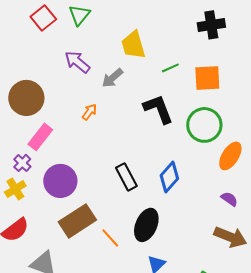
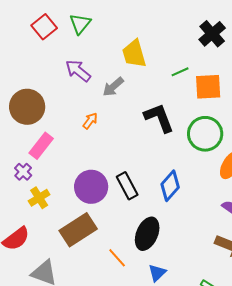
black cross: (211, 25) -> (212, 34), turned -32
green line: (170, 68) -> (180, 72), moved
purple circle: (60, 181) -> (91, 187), moved
yellow cross: (15, 189) -> (39, 198), moved
orange line: (110, 238) -> (117, 258), moved

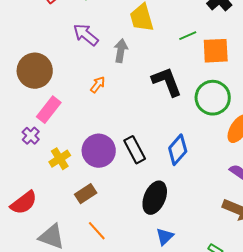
gray arrow: (113, 87) -> (121, 51), turned 140
yellow cross: (39, 198) -> (60, 159), moved
brown rectangle: (78, 230) -> (86, 194), size x0.6
orange line: (117, 258) -> (97, 231), moved

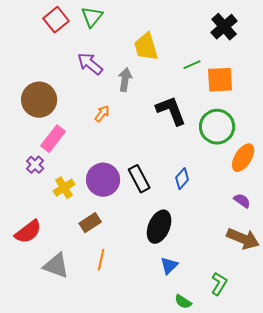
blue diamond: (178, 150) -> (182, 179), size x0.7
orange line: (97, 231) -> (101, 260), turned 55

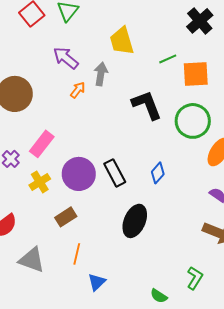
orange arrow: (102, 114) -> (78, 90), moved
pink rectangle: (53, 139) -> (42, 144), moved
blue triangle: (169, 266) -> (97, 282), moved

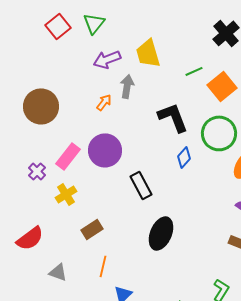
purple arrow: (66, 58) -> (107, 59), moved, turned -60
orange square: (196, 74) -> (222, 86), turned -36
blue diamond: (158, 173) -> (184, 157), moved
purple circle: (79, 174) -> (105, 150), moved
gray triangle: (32, 260) -> (58, 272), size x0.7

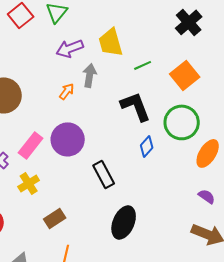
green line: (194, 71) -> (143, 65), moved

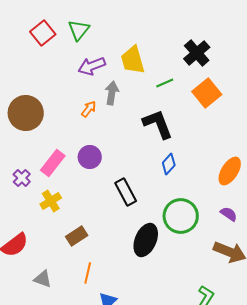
black cross: (189, 22) -> (197, 53), moved
green circle: (182, 122) -> (181, 216), moved
purple circle: (68, 139) -> (90, 157), size x0.7

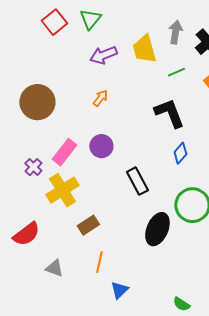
gray arrow: (112, 93) -> (175, 32), moved
yellow cross: (51, 201) -> (62, 190), size x1.5

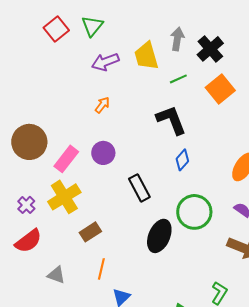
brown circle: (37, 102) -> (29, 142), moved
purple cross: (33, 167) -> (26, 205), moved

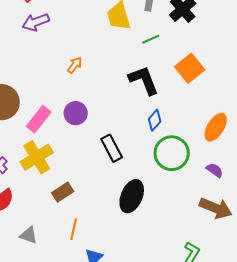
purple arrow: (105, 62) -> (36, 22), moved
orange square: (220, 89) -> (190, 68), moved
green circle: (194, 212) -> (172, 153), moved

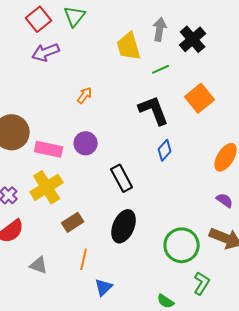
pink rectangle: (39, 119) -> (49, 149), turned 64
green circle: (172, 153) -> (182, 245), moved
black ellipse: (132, 196) -> (124, 226), moved

